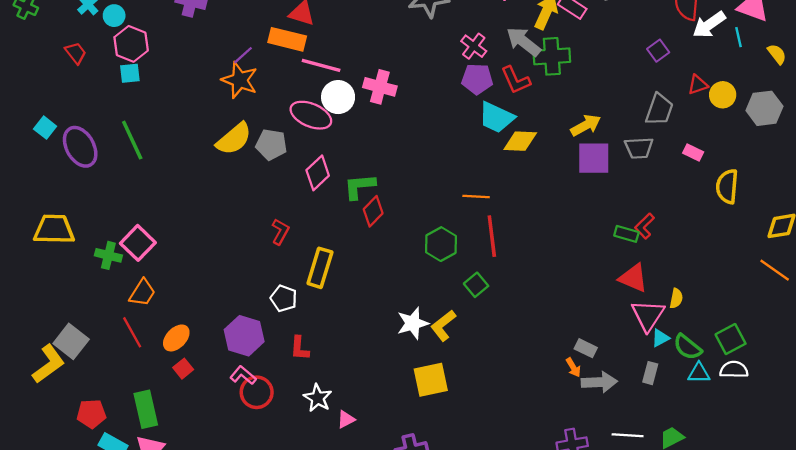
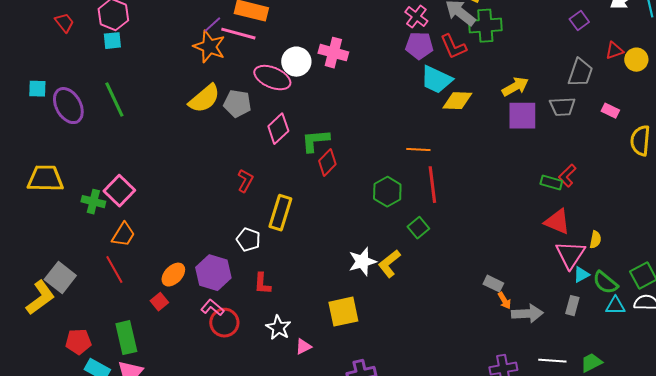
pink line: (321, 65) -> (238, 34), moved
cyan square: (45, 128) -> (37, 89), turned -36
orange ellipse: (176, 338) -> (173, 275), moved
gray rectangle: (586, 348) -> (493, 284), moved
yellow square: (431, 380) -> (343, 312), moved

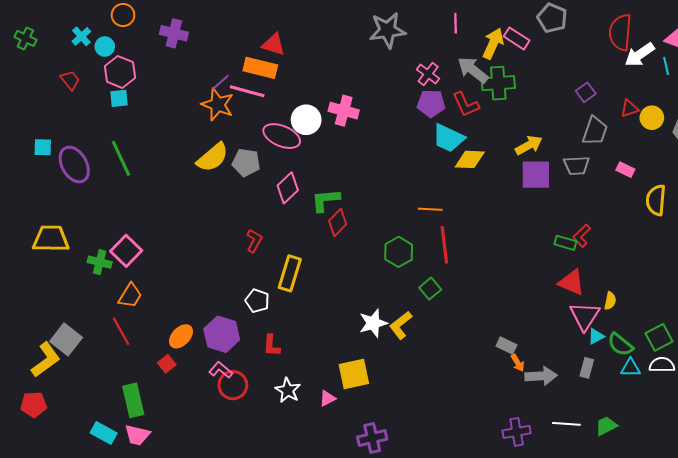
purple square: (579, 21) -> (586, 92), moved
red pentagon: (78, 342) -> (34, 404), moved
pink triangle: (303, 347) -> (327, 398), moved

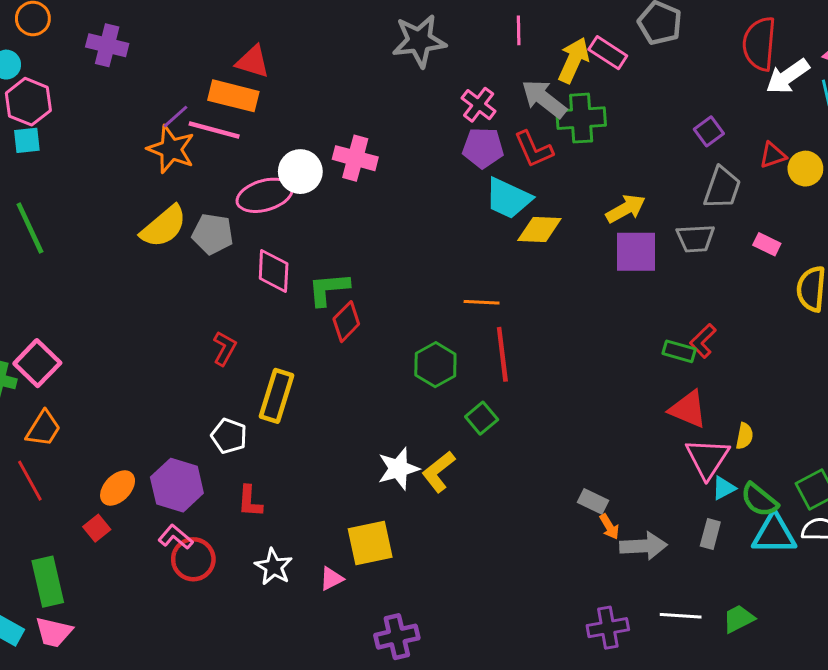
pink ellipse: (282, 136) -> (265, 195), turned -39
pink diamond: (288, 188) -> (274, 271), turned -44
cyan triangle: (630, 368) -> (774, 534), size x1.5

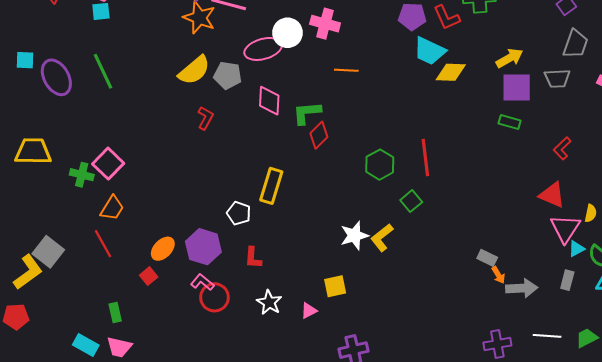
orange line: (482, 302) -> (346, 70), moved
red L-shape: (225, 348) -> (205, 118), moved
green rectangle: (679, 351) -> (510, 122), moved
yellow square: (370, 543) -> (335, 286), size x0.7
green rectangle: (48, 582) -> (115, 313), size x0.6

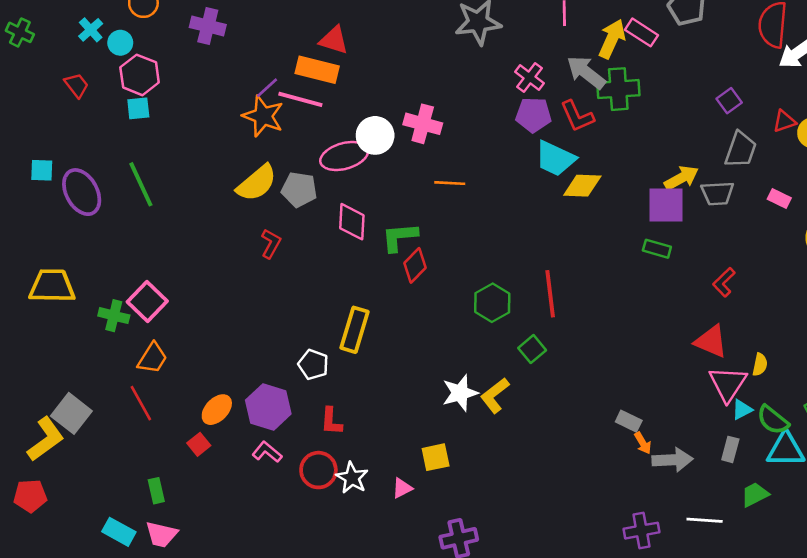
yellow arrow: (510, 58) -> (681, 178), moved
red circle: (215, 297) -> (318, 470), moved
green trapezoid: (587, 338) -> (755, 495), moved

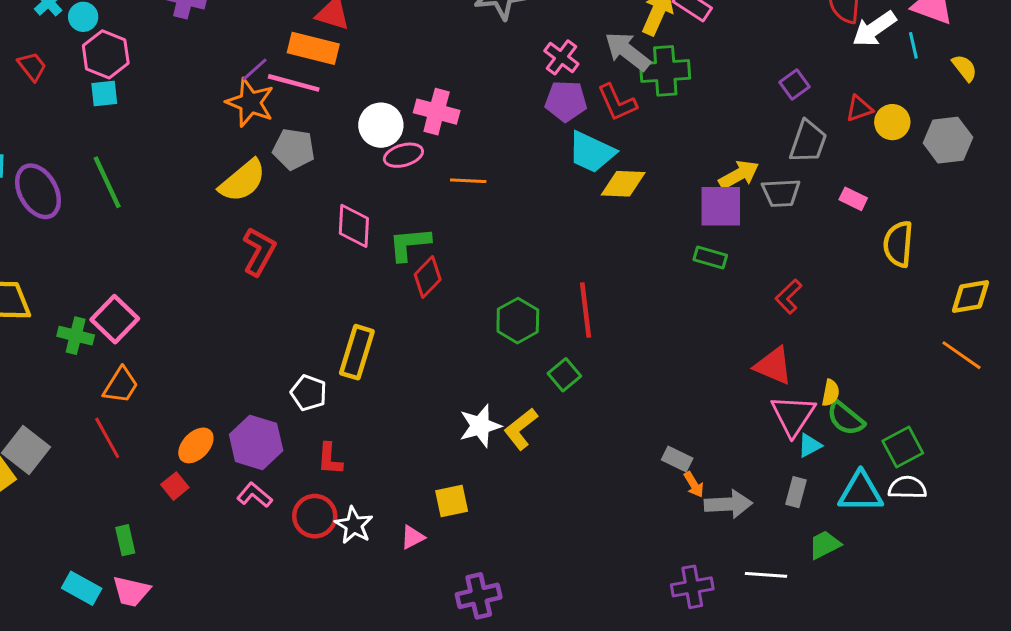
pink ellipse: (344, 156) -> (403, 155), moved, size x0.7
gray pentagon: (299, 189) -> (294, 149), moved
red L-shape: (271, 244) -> (259, 251), size x1.4
green semicircle: (773, 420) -> (846, 418), moved

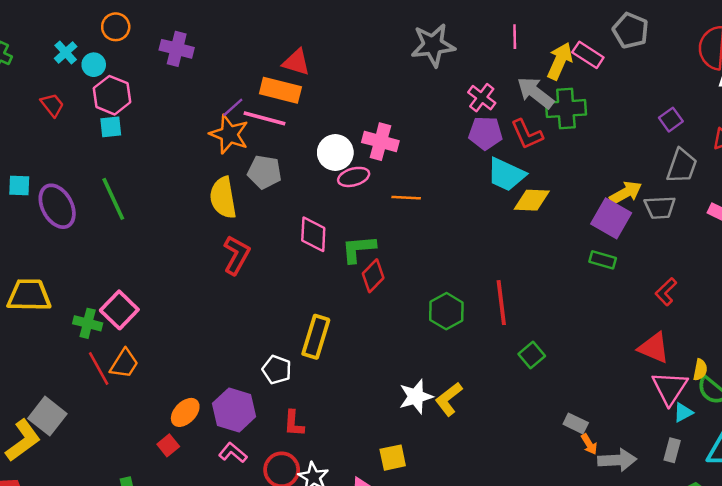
yellow semicircle: (243, 181) -> (223, 198), turned 120
purple square: (721, 206) -> (611, 218), turned 30
green square: (564, 375) -> (532, 355), moved
red line: (107, 438) -> (99, 368), moved

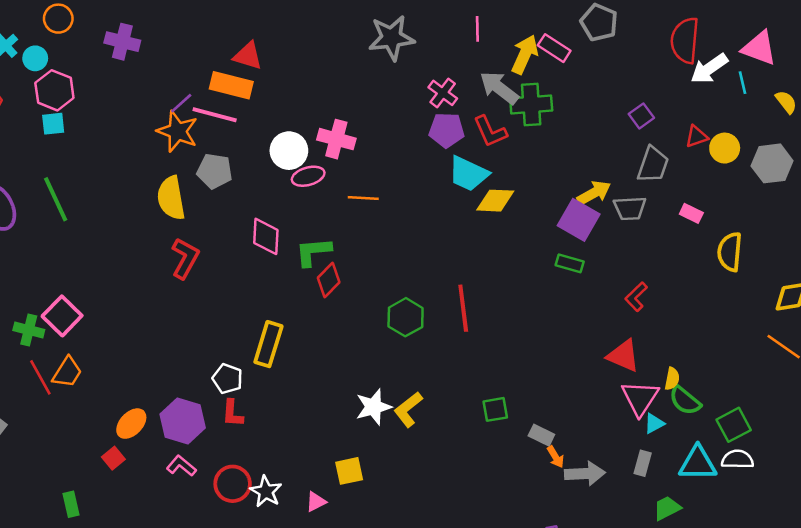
green square: (532, 355) -> (495, 409), moved, turned 30
red L-shape: (294, 423) -> (233, 413), moved

